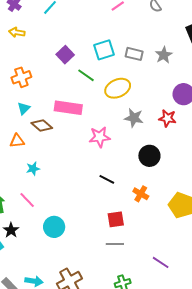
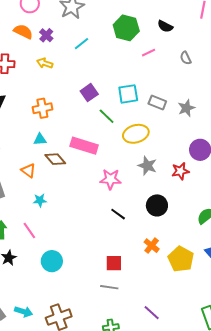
cyan triangle: (24, 108) -> (40, 139), turned 32
red star: (167, 118) -> (180, 171), turned -30
orange triangle: (17, 141) -> (28, 170), turned 35
black line: (107, 179) -> (118, 214), moved
orange cross: (141, 194) -> (152, 246), moved

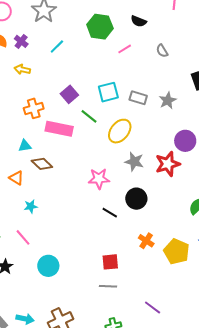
orange cross: (42, 108) -> (34, 108), moved
yellow ellipse: (136, 134) -> (120, 131), turned -30
pink rectangle: (84, 146) -> (59, 129), moved
red star: (180, 171) -> (168, 164), size x1.4
black circle: (157, 205) -> (136, 199), moved

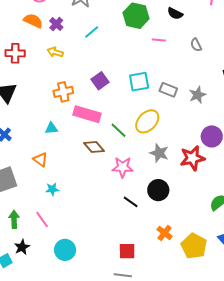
pink line: (125, 49) -> (159, 40), turned 32
green line: (89, 116) -> (118, 130), moved
brown diamond: (42, 164) -> (94, 147), moved

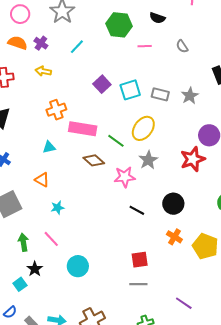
purple square: (100, 81) -> (102, 84), moved
gray star: (159, 153) -> (148, 160), moved, turned 30
black circle: (158, 190) -> (173, 204), moved

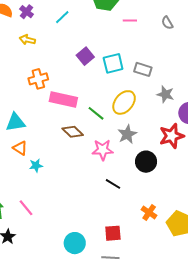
gray star: (190, 96) -> (165, 94), moved, turned -30
cyan triangle: (49, 147) -> (15, 122), moved, size x1.5
black circle: (173, 204) -> (146, 162), moved
cyan star: (58, 208) -> (36, 166), moved
cyan circle: (78, 266) -> (75, 243), moved

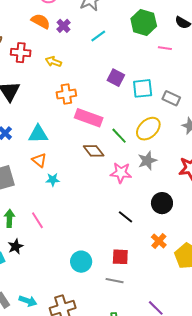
yellow arrow: (27, 40) -> (53, 62), moved
purple square: (85, 56) -> (116, 78), turned -30
black circle: (146, 162) -> (162, 203), moved
black line: (113, 184) -> (126, 217), moved

